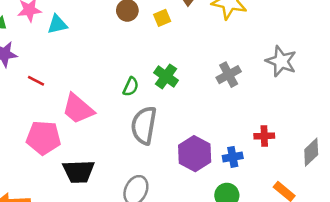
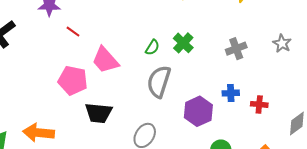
gray star: (281, 61) -> (282, 43), size x0.7
blue cross: (233, 157) -> (231, 93), moved

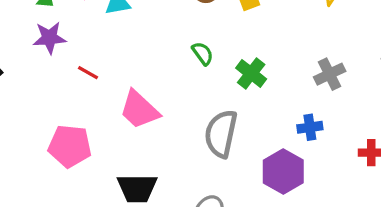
green semicircle: (152, 47) -> (203, 53), moved, turned -63
pink pentagon: (73, 80) -> (70, 146), moved
blue cross: (231, 93) -> (310, 127), moved

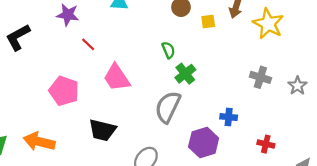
green cross: (251, 73) -> (185, 74), moved
gray cross: (330, 74) -> (260, 77), moved, turned 30

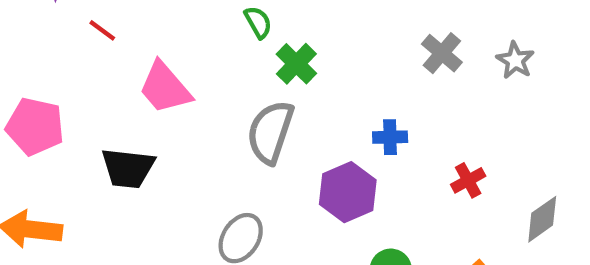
gray cross: (260, 77) -> (442, 53), turned 30
pink pentagon: (64, 91) -> (35, 126), moved
black trapezoid: (102, 130) -> (128, 168), moved
red cross: (266, 144) -> (468, 180), turned -35

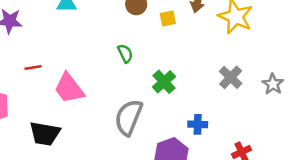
red line: (102, 30) -> (33, 67), moved, turned -49
green cross: (296, 64) -> (164, 82), moved

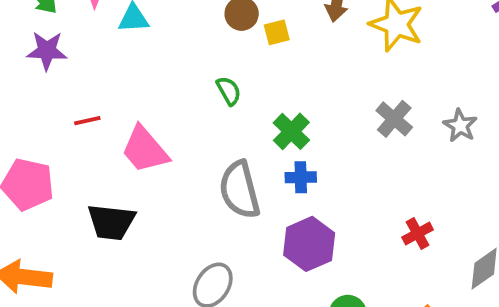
yellow square: (168, 18) -> (277, 32), moved
gray semicircle: (129, 117) -> (240, 190), turned -33
blue cross: (198, 124) -> (301, 177), moved

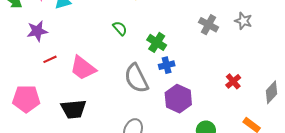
purple star: (47, 51) -> (37, 31), moved

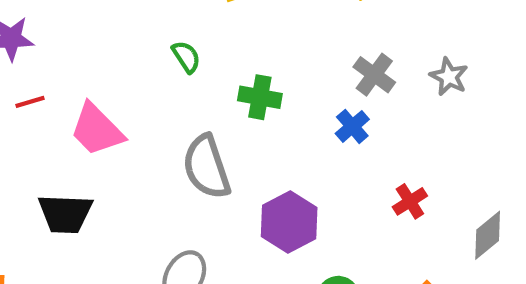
green cross: (157, 42) -> (260, 97), turned -30
blue cross: (167, 65) -> (352, 126), moved, turned -35

